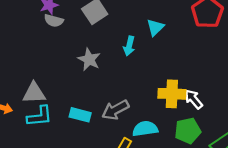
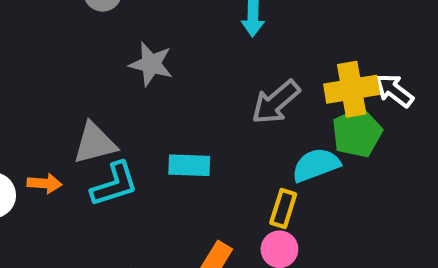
gray star: (89, 59) -> (151, 64), moved
gray arrow: (115, 110) -> (276, 102), moved
green pentagon: (188, 131) -> (357, 133), moved

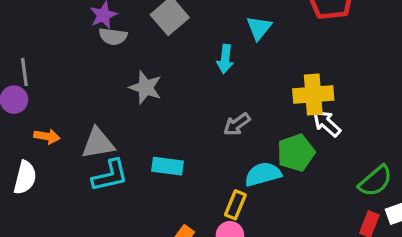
yellow cross: (352, 89) -> (313, 94), moved
gray arrow: (276, 102) -> (237, 124), size x0.7
orange arrow: (45, 183) -> (47, 136), moved

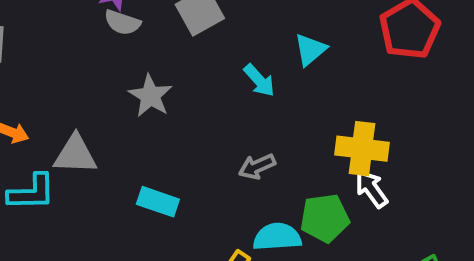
cyan arrow: (225, 59) -> (259, 80), turned -60
cyan L-shape: (110, 175) -> (32, 192), moved

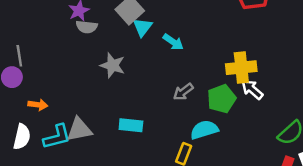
cyan triangle: (310, 50) -> (142, 27), moved
gray triangle: (75, 154) -> (79, 129), moved
green pentagon: (325, 218) -> (222, 99), moved

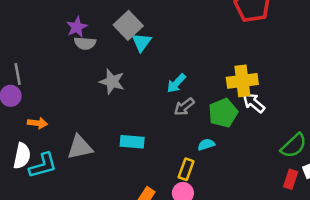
cyan arrow: (173, 42) -> (176, 83), moved, turned 100
cyan semicircle: (204, 130) -> (206, 145), size x0.6
cyan L-shape: (57, 137) -> (43, 165), moved

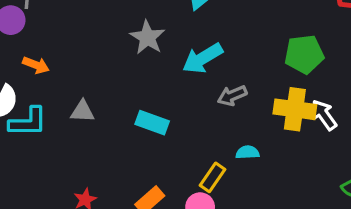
yellow cross: (242, 81) -> (295, 109), moved
cyan arrow: (176, 83) -> (203, 58), moved, size x1.4
green pentagon: (223, 113) -> (304, 54), moved
gray triangle: (80, 147) -> (82, 111), size x0.7

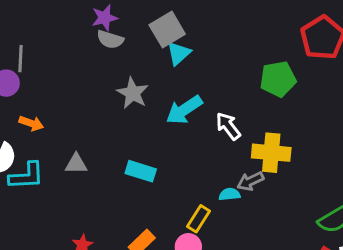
green pentagon: (304, 54) -> (278, 79), moved
gray arrow: (232, 96) -> (250, 181), moved
white arrow: (324, 115) -> (228, 126), moved

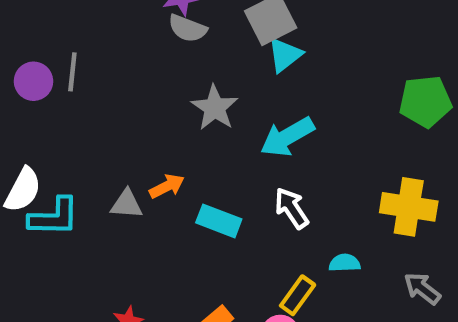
gray line: (21, 59) -> (72, 72), moved
orange arrow: (31, 123) -> (167, 186), moved, turned -50
white arrow: (228, 126) -> (291, 208), moved
gray arrow: (250, 181) -> (422, 288), moved, turned 60

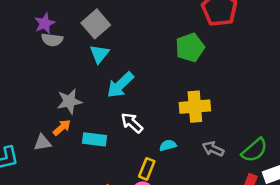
cyan triangle: (285, 55) -> (99, 54), moved
gray star: (215, 108) -> (69, 101), moved, turned -30

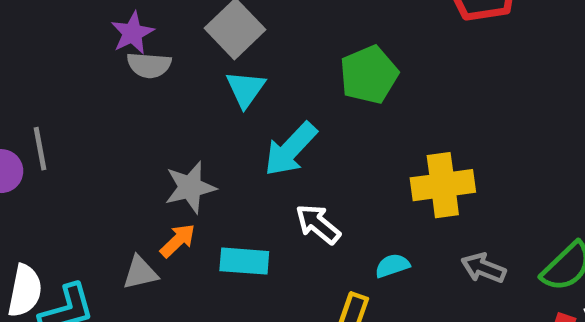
green pentagon: (190, 48) -> (369, 75), moved

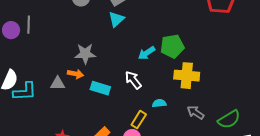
green pentagon: (369, 75) -> (172, 46), moved
cyan arrow: (291, 149) -> (147, 53), moved, size x0.7
orange arrow: (178, 241) -> (75, 74), turned 42

